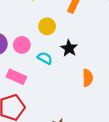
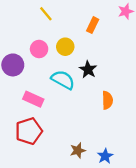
pink circle: (22, 45) -> (39, 49), moved
cyan semicircle: (45, 58) -> (63, 80), size x1.5

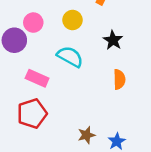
pink circle: (39, 49) -> (33, 23), moved
black star: (88, 70) -> (113, 40), moved

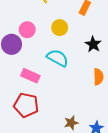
red pentagon: (32, 114) -> (26, 105), turned 30

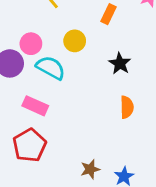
cyan semicircle: (58, 58) -> (51, 68), moved
red pentagon: (26, 105) -> (30, 145), turned 30

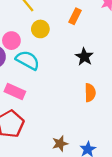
yellow circle: (75, 41) -> (40, 29), moved

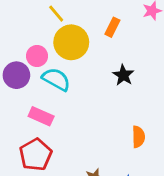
yellow circle: (40, 29) -> (71, 42), size x1.6
orange semicircle: (90, 93) -> (138, 137), moved

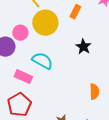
cyan semicircle: (56, 79) -> (42, 61), moved

